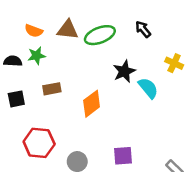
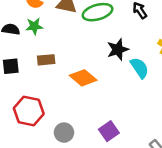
orange diamond: (92, 104) -> (83, 78), turned 72
purple square: (123, 156) -> (109, 131), turned -36

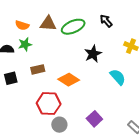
cyan semicircle: (139, 68) -> (118, 77), moved
red hexagon: (29, 111) -> (49, 104), moved

